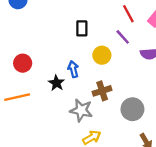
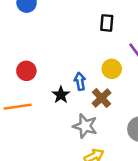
black rectangle: (82, 28) -> (107, 23), moved
brown cross: (102, 91) -> (102, 98), moved, turned -30

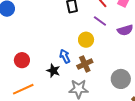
brown cross: (102, 98) -> (85, 64), turned 35

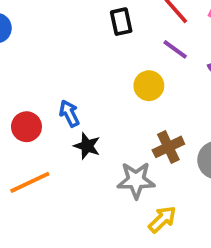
blue arrow: (65, 56) -> (69, 113), moved
brown cross: (85, 64) -> (168, 147), moved

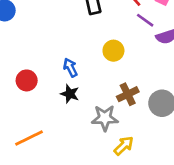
purple line: (175, 49) -> (145, 20), moved
blue arrow: (69, 113) -> (70, 68), moved
orange line: (30, 182) -> (29, 138), moved

